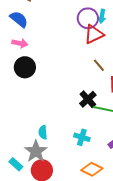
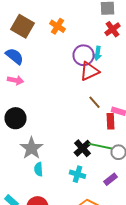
black circle: (25, 67) -> (16, 118), moved
black cross: (88, 99) -> (82, 148), moved
gray star: (36, 151) -> (32, 148), moved

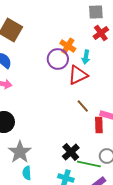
orange cross: (58, 26) -> (68, 46), moved
purple circle: (84, 55) -> (58, 59), moved
green line: (100, 146) -> (89, 164), moved

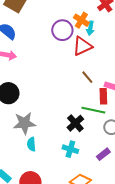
orange cross: (68, 46) -> (81, 20), moved
gray star: (20, 152) -> (24, 123), turned 30
green line: (89, 164) -> (93, 110), moved

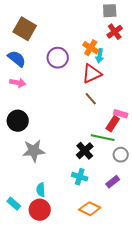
purple circle: (62, 30) -> (58, 58), moved
brown line: (87, 77) -> (91, 99), moved
red rectangle: (103, 96) -> (113, 124), turned 35
cyan semicircle: (31, 144) -> (41, 190), moved

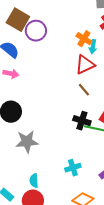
purple circle: (58, 58) -> (36, 31), moved
black cross: (85, 151) -> (82, 121), moved, turned -30
cyan cross: (80, 177) -> (73, 168), turned -35

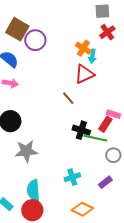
brown line: (84, 90) -> (68, 98), moved
cyan semicircle: (34, 181) -> (33, 190), size x1.5

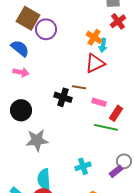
brown line: (68, 98) -> (79, 87), turned -40
pink rectangle: (113, 114) -> (99, 102), moved
black cross: (81, 130) -> (63, 97), moved
gray circle: (113, 155) -> (124, 161), moved

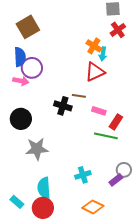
brown square: (28, 18) -> (28, 27), turned 30
purple circle: (46, 29) -> (32, 68), moved
blue semicircle: (20, 48) -> (20, 57), turned 48

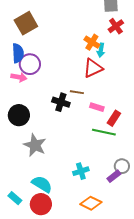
gray star: (37, 149) -> (35, 145), turned 30
cyan semicircle: (44, 188) -> (42, 184), turned 125

